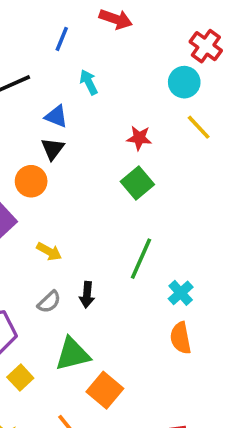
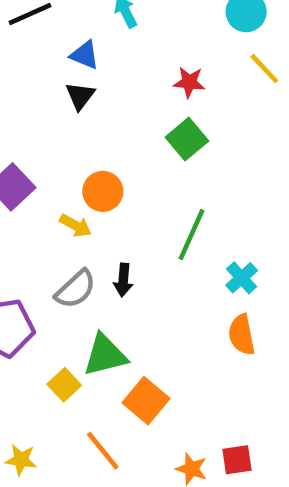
orange circle: (31, 181) -> (103, 191), moved
gray semicircle: (49, 302) -> (76, 289), size x1.4
yellow square: (20, 378) -> (64, 385), moved

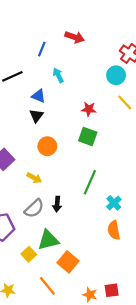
green square: (187, 139) -> (88, 136), turned -30
orange circle: (103, 191) -> (47, 146), moved

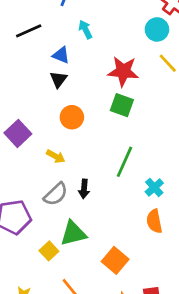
red star: (89, 109) -> (123, 71), size x1.6
orange square: (68, 262) -> (115, 260), moved

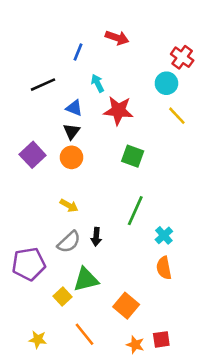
red star: (123, 71) -> (118, 111), moved
orange circle: (72, 117) -> (72, 157), moved
purple square: (18, 133) -> (33, 155), moved

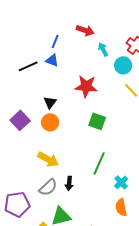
cyan arrow: (98, 83) -> (103, 49), moved
blue triangle: (74, 108) -> (52, 60), moved
yellow arrow: (69, 205) -> (48, 159), size x1.5

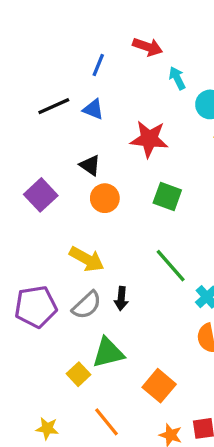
blue triangle: (52, 60) -> (93, 109), moved
black triangle: (50, 102) -> (90, 165), turned -32
orange circle: (50, 122) -> (105, 198), moved
green line: (99, 163) -> (171, 266), turned -65
purple pentagon: (17, 204) -> (36, 307), moved

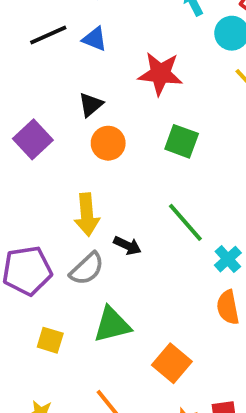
black triangle: (90, 165) -> (91, 105), turned 45
yellow arrow: (87, 259) -> (87, 215), turned 56
black arrow: (121, 299) -> (127, 246), moved, turned -70
yellow square: (78, 374) -> (50, 340), moved, turned -30

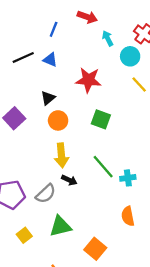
yellow arrow: (87, 215) -> (61, 155), moved
cyan cross: (228, 259) -> (128, 178), moved, turned 35
yellow square: (50, 340) -> (24, 235), turned 35

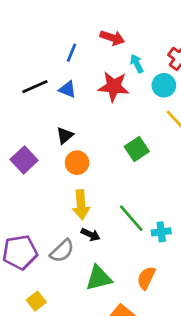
red star: (88, 80) -> (114, 87), moved
green square: (101, 119) -> (137, 149), moved, turned 36
orange semicircle: (128, 216) -> (146, 278), moved, turned 36
green triangle: (60, 226) -> (99, 278), moved

